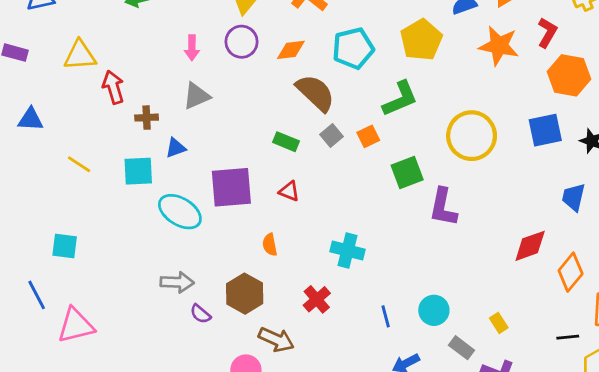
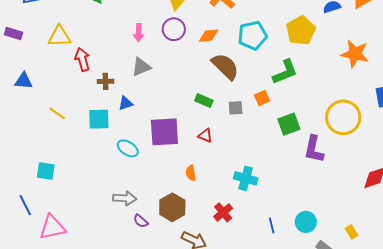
orange star: (499, 46) -> (355, 54), moved
gray square: (331, 136) -> (236, 108), moved, turned 35
yellow circle: (472, 136) -> (343, 117), moved
cyan ellipse: (180, 212) -> (128, 148), size x0.7

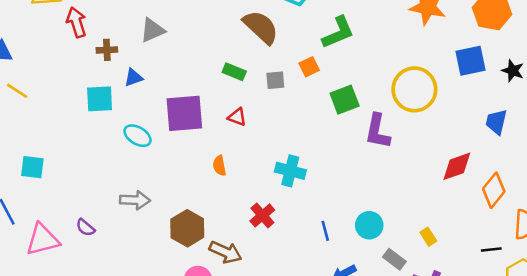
yellow line: (57, 113) -> (17, 91), moved
brown hexagon: (172, 207) -> (187, 228), moved
purple semicircle: (141, 221) -> (85, 228), moved

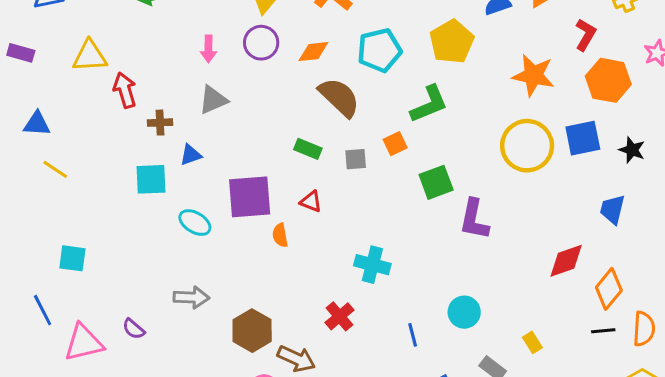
yellow circle: (414, 89) -> (527, 146), moved
orange semicircle: (219, 166) -> (280, 235), moved
cyan circle: (369, 225) -> (464, 312), moved
black line: (491, 250) -> (603, 331), moved

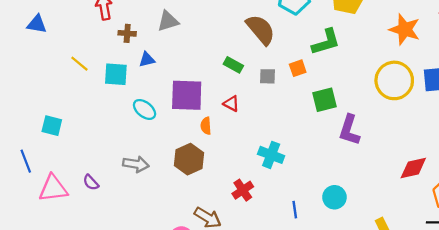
yellow line: (55, 169) -> (79, 64), moved
brown hexagon: (252, 331) -> (189, 159), moved

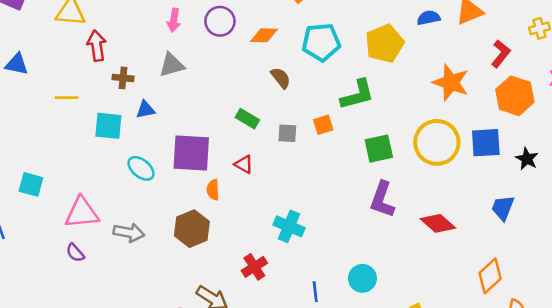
brown semicircle: (261, 30) -> (281, 78), size x0.6
yellow line: (79, 64) -> (67, 98), moved, turned -42
green square: (325, 100) -> (379, 149), moved
red diamond: (413, 168) -> (438, 223), moved, turned 52
pink triangle: (53, 188) -> (82, 213), moved

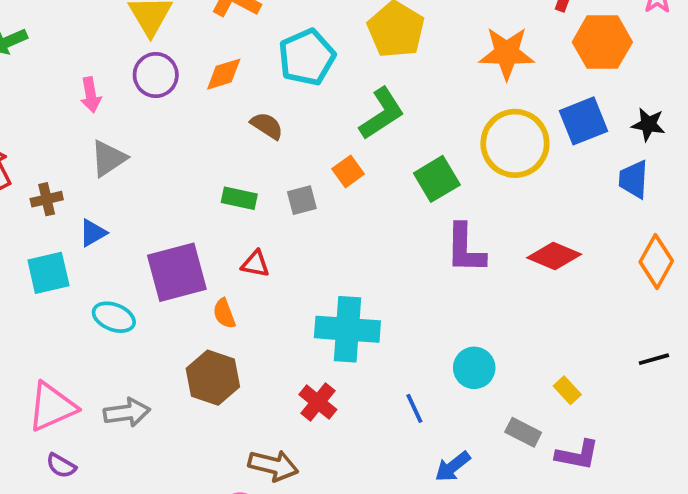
blue trapezoid: (503, 208) -> (634, 179), moved
cyan cross: (289, 226) -> (347, 329), size x1.4
orange diamond: (490, 276) -> (656, 261), moved

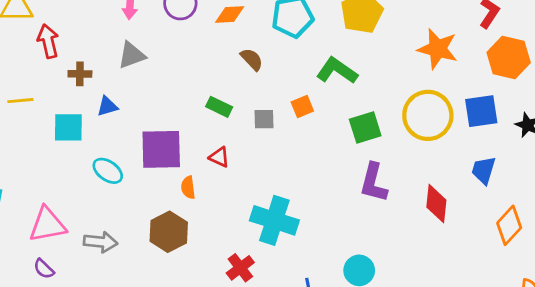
green L-shape: (382, 114) -> (337, 71), turned -126
blue trapezoid: (634, 179) -> (484, 170), moved
red diamond: (554, 256) -> (436, 204), turned 60

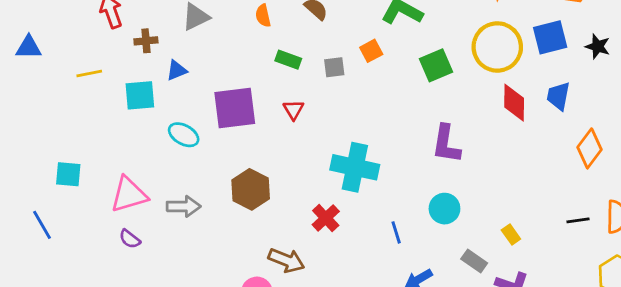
red triangle: (219, 157) -> (294, 110), turned 40
purple L-shape: (374, 183) -> (446, 144), moved
orange semicircle: (188, 187) -> (263, 16), moved
red diamond: (436, 204) -> (514, 103), moved

